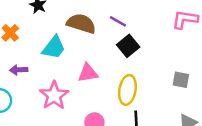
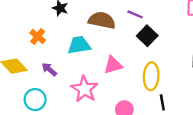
cyan trapezoid: (54, 47) -> (79, 45), turned -130
purple arrow: (19, 70) -> (49, 69), turned 49

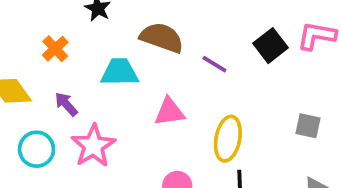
purple line: (135, 14) -> (214, 64), moved
black square: (147, 36) -> (271, 46), moved
pink star: (84, 89) -> (93, 146), moved

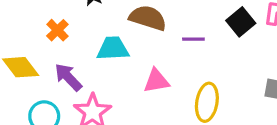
purple line: (214, 64) -> (193, 39), turned -30
purple arrow: (66, 104) -> (68, 77), size x1.4

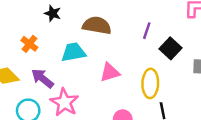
black square: (241, 22) -> (171, 48), moved
purple line: (193, 39) -> (147, 31), moved, turned -63

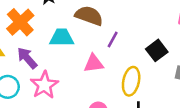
purple line: (147, 31) -> (113, 39), moved
orange cross: (29, 44) -> (20, 22), size x1.6

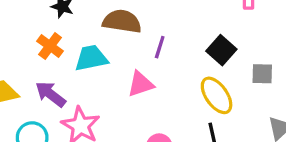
orange cross: (20, 22) -> (50, 46), moved, size x0.7
yellow ellipse: (131, 81) -> (217, 95), moved, turned -36

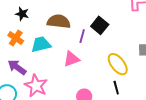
black square: (221, 50) -> (100, 25), moved

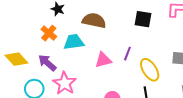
black square: (100, 25) -> (143, 19), moved, turned -36
purple line: (82, 36) -> (127, 54), moved

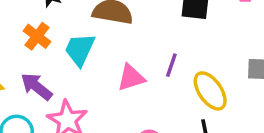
cyan trapezoid: (74, 42) -> (80, 50), turned -55

